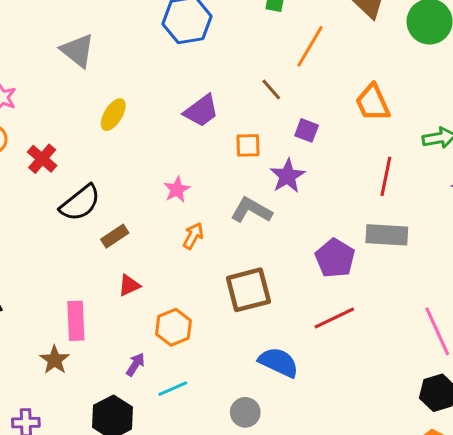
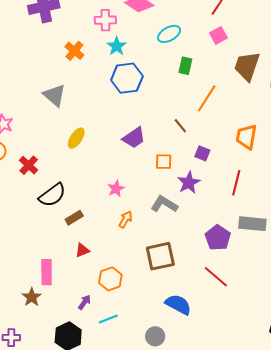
orange trapezoid: (373, 103) -> (246, 137), turned 32
red line: (386, 176) -> (236, 183), moved
red line: (334, 318) -> (216, 277), turned 64

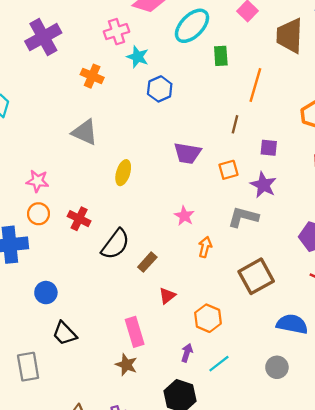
cyan ellipse: (169, 34) -> (192, 26), size x1.4
blue hexagon: (127, 78) -> (160, 89), size x0.7
brown line: (180, 126) -> (235, 124), turned 70
purple trapezoid: (134, 138) -> (187, 153), turned 60

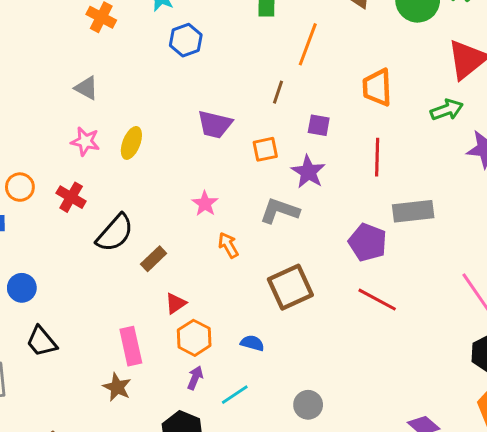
gray triangle: (85, 132) -> (86, 88), size x0.7
pink star: (37, 181) -> (85, 141), moved
orange arrow: (205, 247) -> (228, 245), turned -48
orange hexagon: (208, 318) -> (194, 338), moved
blue semicircle: (292, 324) -> (252, 343), moved, size x0.6

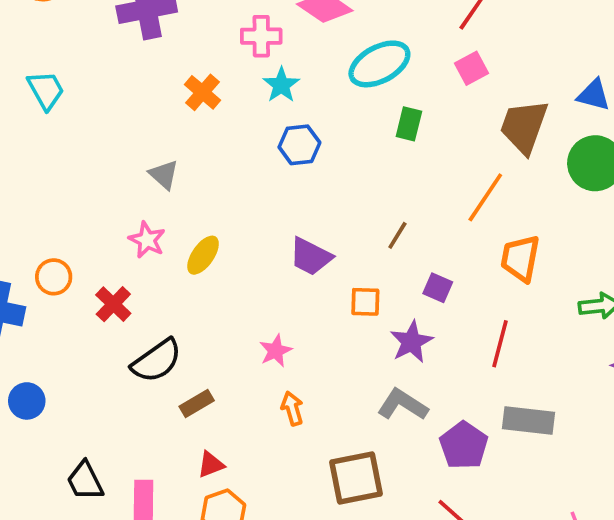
orange line: (308, 44) -> (485, 197), moved
gray L-shape: (280, 211) -> (403, 405), moved
black trapezoid: (42, 341) -> (85, 481), moved

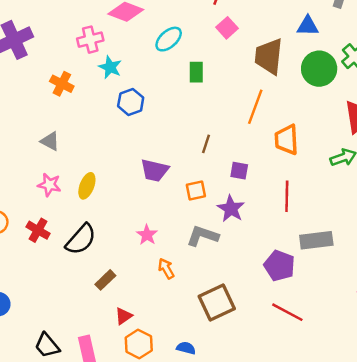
cyan ellipse: (379, 64) -> (169, 39), size x0.7
black semicircle: (157, 361) -> (81, 239), moved
gray L-shape: (403, 405) -> (203, 236), moved

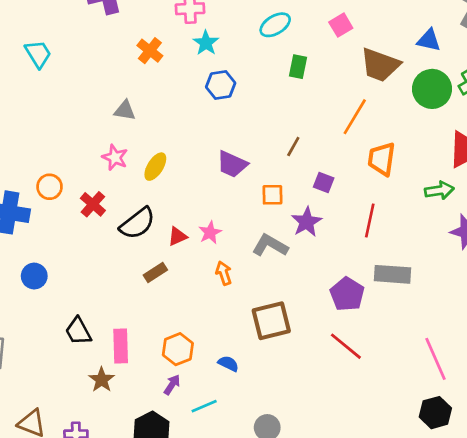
brown trapezoid: (269, 56) -> (380, 65), turned -87
gray triangle: (50, 141) -> (125, 110), turned -30
red triangle: (124, 316) -> (177, 236), moved

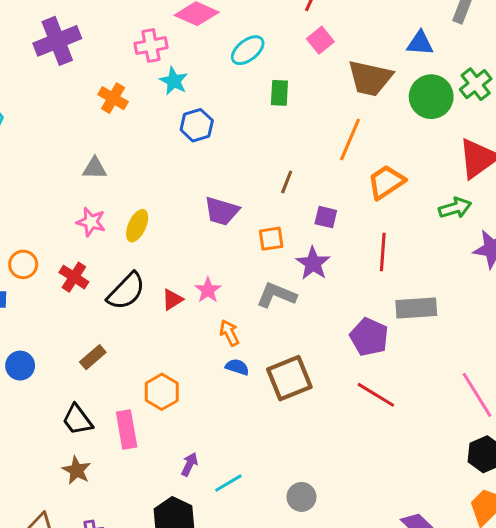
orange trapezoid: (382, 159) -> (386, 182), turned 56
brown rectangle: (155, 273) -> (93, 357), moved
orange hexagon: (178, 349) -> (162, 392), moved
blue semicircle: (228, 364) -> (237, 367), moved
brown star: (102, 380) -> (77, 470), moved

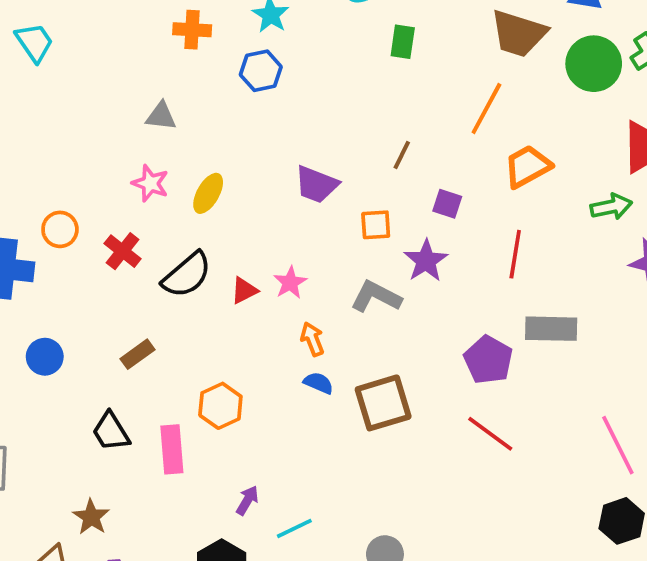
orange cross: (113, 98) -> (192, 30), turned -32
blue hexagon: (197, 125) -> (261, 71), moved
brown star: (77, 470) -> (91, 517), moved

